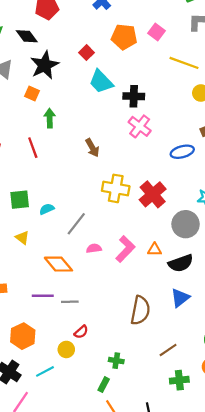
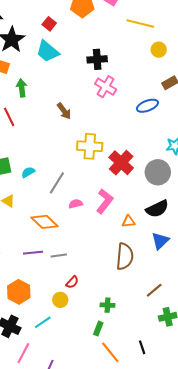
cyan trapezoid: (101, 82) -> (48, 51), moved
red cross: (153, 194) -> (121, 163), moved
orange triangle: (155, 250) -> (128, 221), moved

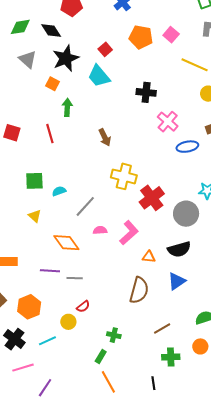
pink cross: (106, 87) -> (168, 122), moved
black line: (142, 347) -> (153, 383), moved
pink line: (23, 353) -> (23, 368), turned 35

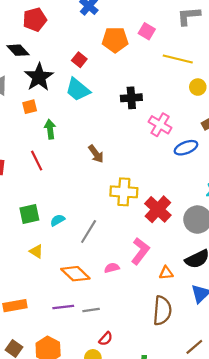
orange square: (52, 84) -> (30, 107), turned -32
pink semicircle: (100, 230) -> (112, 268), moved

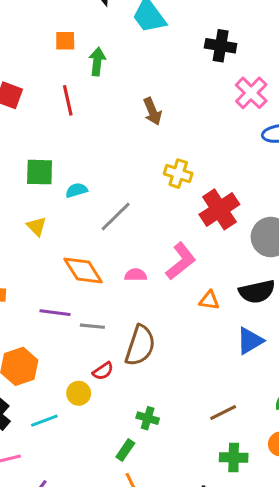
orange square: (30, 107) -> (65, 41), moved
yellow cross: (124, 192) -> (178, 174), size x0.7
brown semicircle: (162, 311) -> (140, 346), moved

